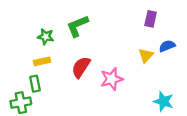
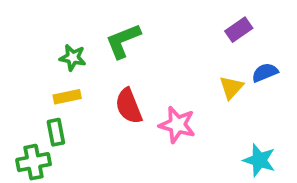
purple rectangle: (151, 19) -> (239, 30), turned 42
red semicircle: (81, 67) -> (129, 106), turned -55
pink star: (112, 79) -> (177, 125), turned 30

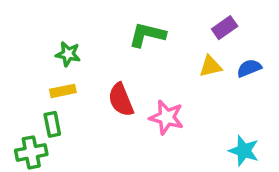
green L-shape: (123, 41) -> (147, 35), moved, turned 36
yellow triangle: (231, 87) -> (210, 66), moved, turned 35

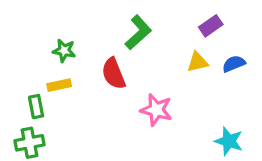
green L-shape: (147, 35) -> (138, 32), turned 124
red semicircle: (121, 100) -> (114, 74), moved
green rectangle: (52, 124) -> (36, 107), moved

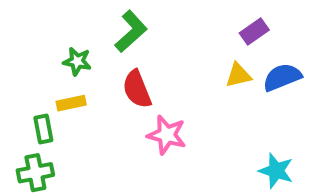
green L-shape: (138, 32) -> (131, 31), moved
blue semicircle: (234, 64) -> (282, 77), size x1.4
pink star: (156, 110) -> (167, 135), moved

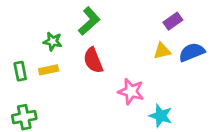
green rectangle: (43, 129) -> (20, 71), moved
pink star: (167, 135) -> (131, 91), moved
cyan star: (276, 171) -> (161, 116), moved

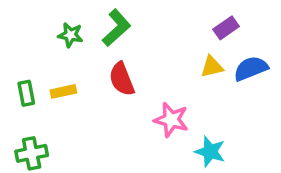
green star: (53, 41) -> (70, 35), moved

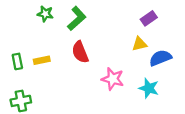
green star: (70, 35) -> (45, 14), moved
blue semicircle: (251, 68) -> (160, 58), moved
cyan star: (210, 152) -> (149, 88), moved

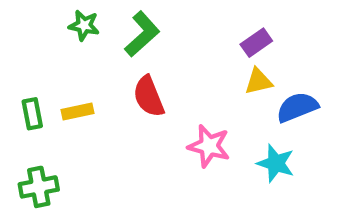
purple rectangle: (149, 18) -> (256, 43), moved

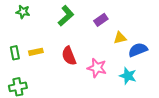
green star: (84, 25) -> (23, 12), moved
purple rectangle: (256, 43) -> (101, 20), moved
red semicircle: (149, 96) -> (69, 56), moved

